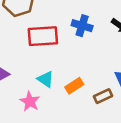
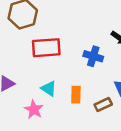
blue cross: (82, 26) -> (93, 56), moved
orange rectangle: (74, 86) -> (76, 95), turned -56

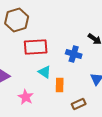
cyan triangle: (49, 88) -> (45, 72), moved
brown rectangle: (103, 105) -> (79, 104), moved

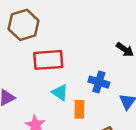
blue cross: (74, 54) -> (99, 82), moved

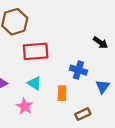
cyan triangle: (60, 92) -> (34, 83), moved

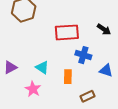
red rectangle: (36, 51) -> (67, 32), moved
blue triangle: (103, 87) -> (106, 70), turned -48

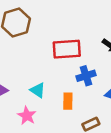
blue cross: (83, 55) -> (86, 76), turned -35

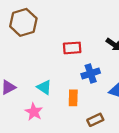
red rectangle: (67, 49) -> (72, 48), size x0.7

